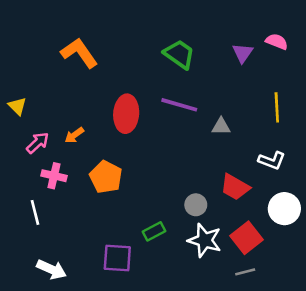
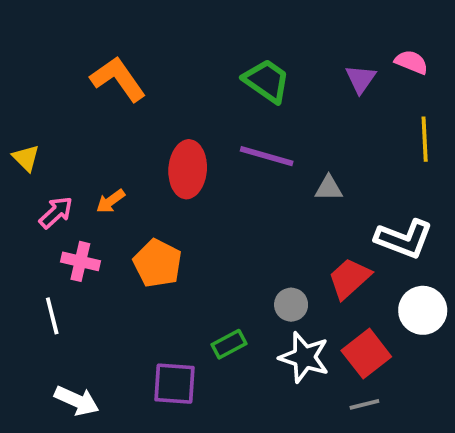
yellow line: (277, 107) -> (425, 139), moved
white L-shape: (272, 161) -> (404, 239), size x1.4
red trapezoid: (235, 187) -> (349, 278), turned 108

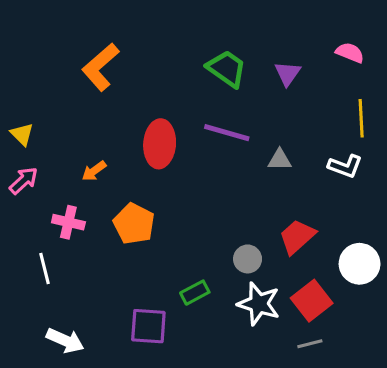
orange L-shape: (118, 79) -> (100, 67), turned -96
purple triangle: (361, 79) -> (288, 73), moved
pink arrow: (56, 212) -> (24, 181), moved
white L-shape: (404, 239) -> (345, 166), moved, size x0.7

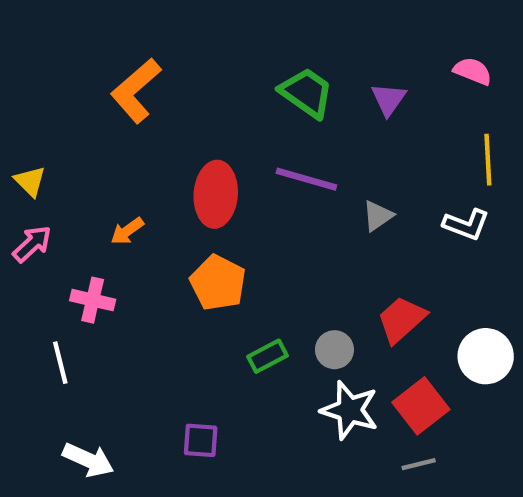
gray triangle: (280, 160) -> (378, 216), turned -35
orange pentagon: (134, 224) -> (218, 283), moved
green rectangle: (195, 293) -> (268, 356), moved
purple square: (148, 326) -> (201, 440), size x0.7

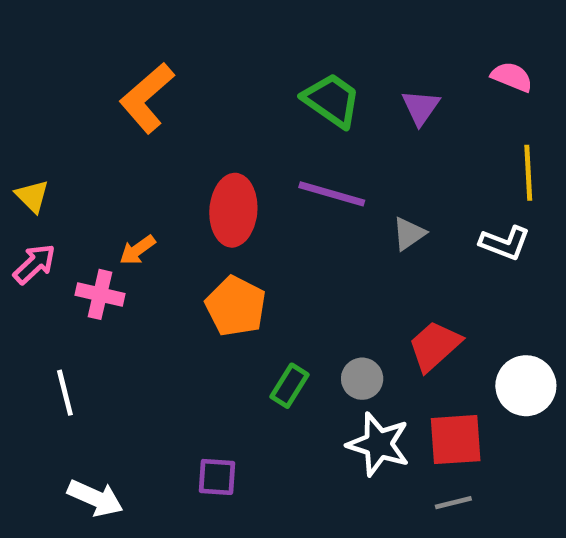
pink cross: (93, 300) -> (100, 294), moved
green rectangle: (268, 356) -> (290, 386), turned -30
red square: (421, 406) -> (456, 440), turned 34

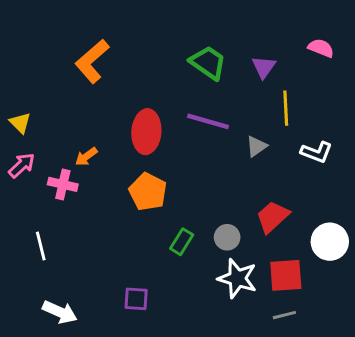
yellow line: (528, 173) -> (286, 108), moved

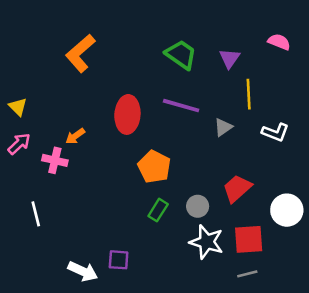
orange pentagon: (148, 192) -> (154, 167), moved
white arrow: (60, 312) -> (83, 271), moved

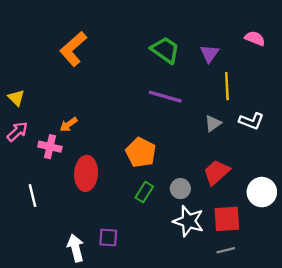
red ellipse: (127, 114) -> (86, 173), moved
gray triangle: (223, 127) -> (213, 123), moved
white arrow: (83, 271) -> (76, 248), turned -128

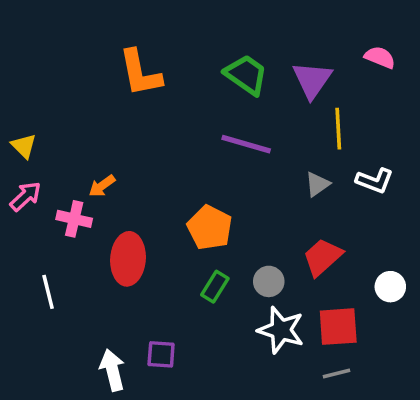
orange L-shape: (73, 49) -> (140, 73), moved, turned -60
purple triangle: (209, 54) -> (312, 80), size x1.4
white circle: (262, 192) -> (390, 287), size x0.7

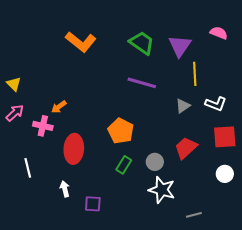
orange L-shape: (140, 73) -> (81, 42), turned -40
white circle: (390, 287) -> (225, 174), moved
red square: (338, 327) -> (225, 137), moved
white arrow: (112, 370) -> (65, 189), moved, size x0.7

